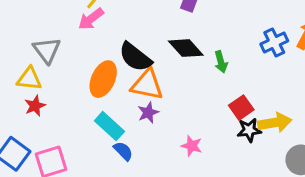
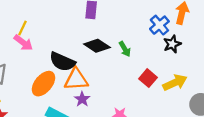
pink arrow: (91, 19) -> (23, 43), turned -90
orange ellipse: (103, 79) -> (43, 84), turned 30
black star: (249, 130) -> (172, 44), moved

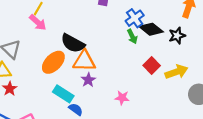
blue cross: (159, 25) -> (135, 18), moved
black diamond: (97, 46) -> (151, 29), moved

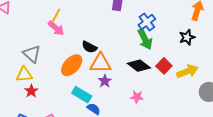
black diamond: (151, 29) -> (139, 66), moved
green arrow: (132, 36) -> (145, 39), size x1.5
black semicircle: (73, 43) -> (89, 47), size x0.7

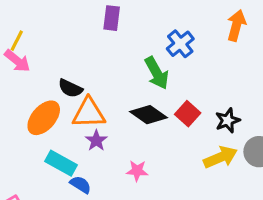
blue cross: (147, 22) -> (180, 44), moved
black star: (187, 37) -> (228, 120), moved
yellow arrow: (187, 71) -> (220, 157), moved
pink star: (137, 97) -> (137, 171), moved

